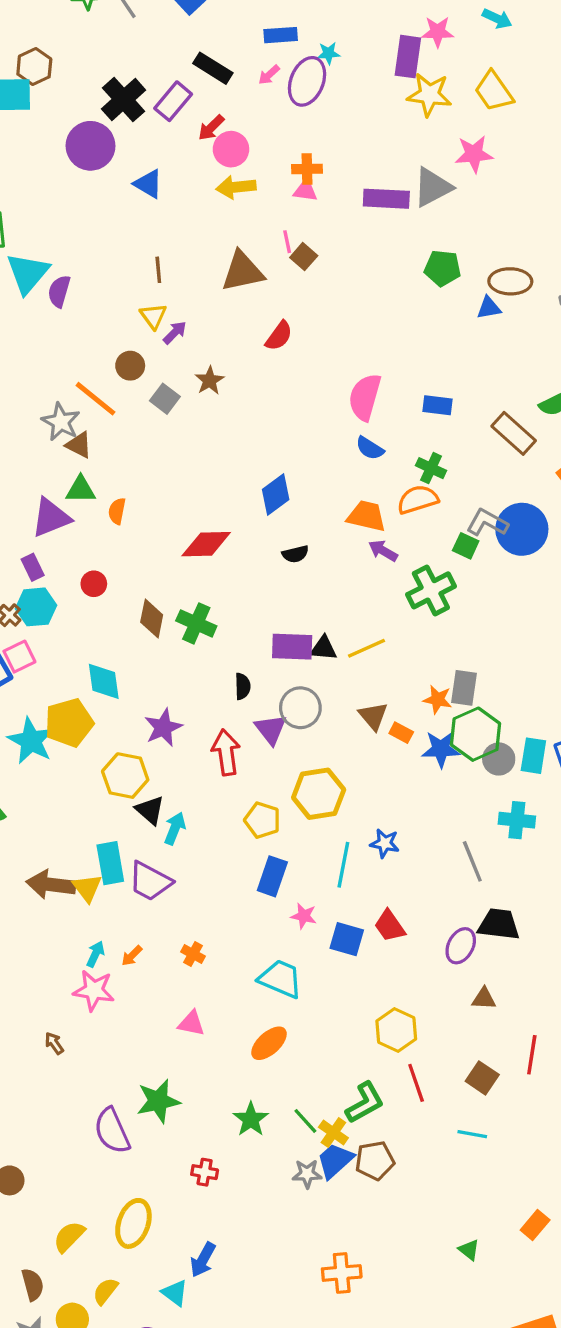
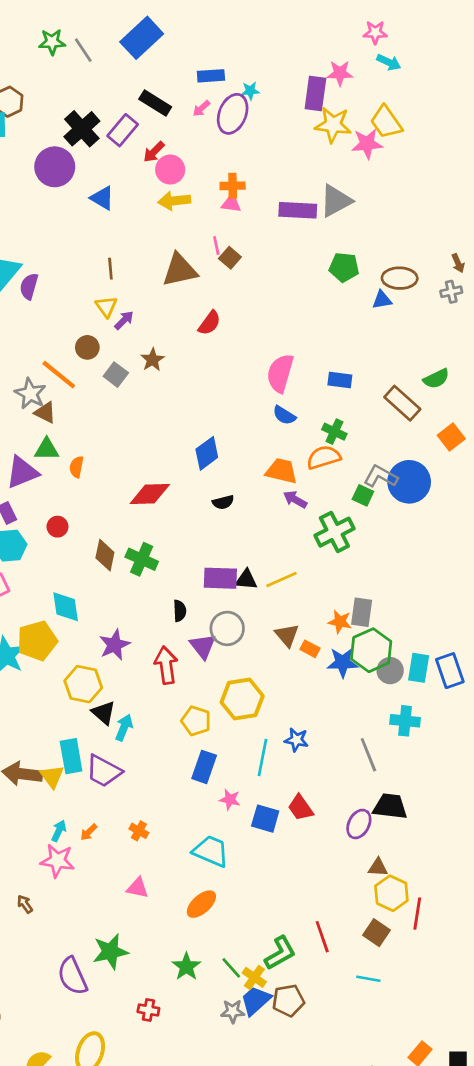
pink star: (474, 154) -> (367, 144), moved
yellow hexagon: (396, 1030) -> (391, 893), moved

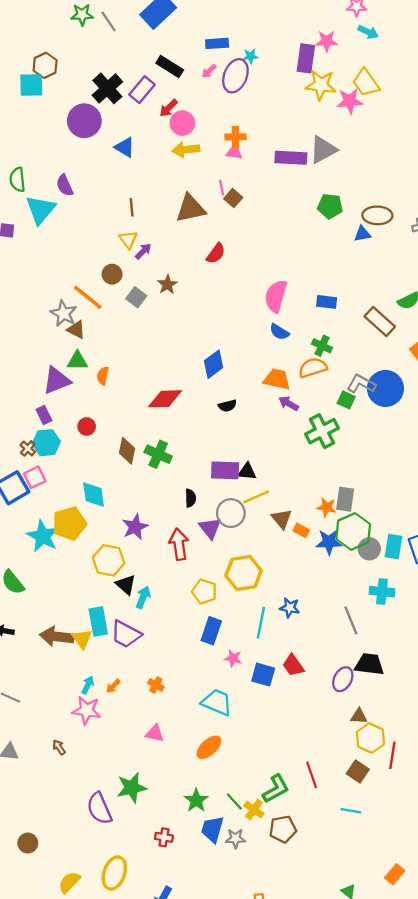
purple semicircle: (29, 286) -> (65, 185), moved, turned -40
yellow line: (281, 580) -> (256, 497), moved
blue trapezoid: (256, 1001) -> (212, 829), moved, turned -32

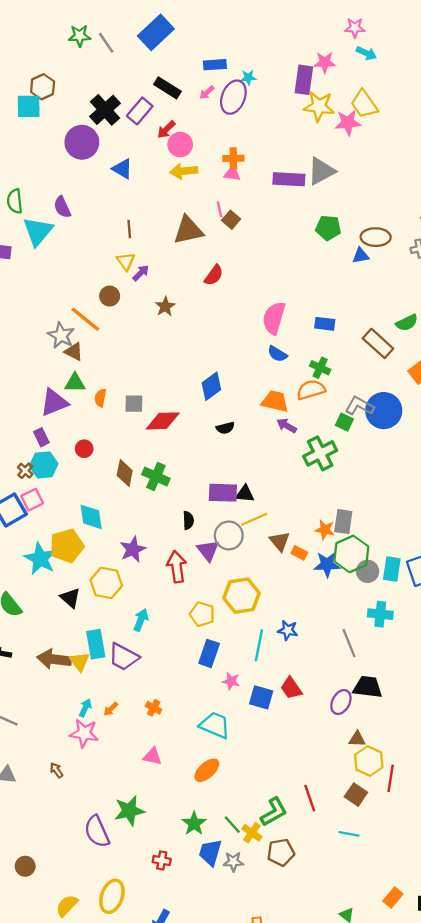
gray square: (136, 297) -> (134, 404), moved, turned -36
black triangle: (126, 585) -> (70, 598), moved

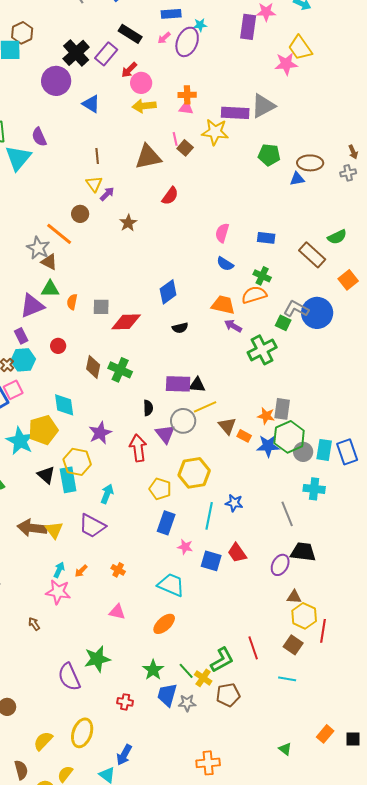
yellow star: (319, 106) -> (215, 132), moved
pink semicircle: (274, 318) -> (222, 233), size x0.7
cyan rectangle: (96, 644) -> (68, 480), moved

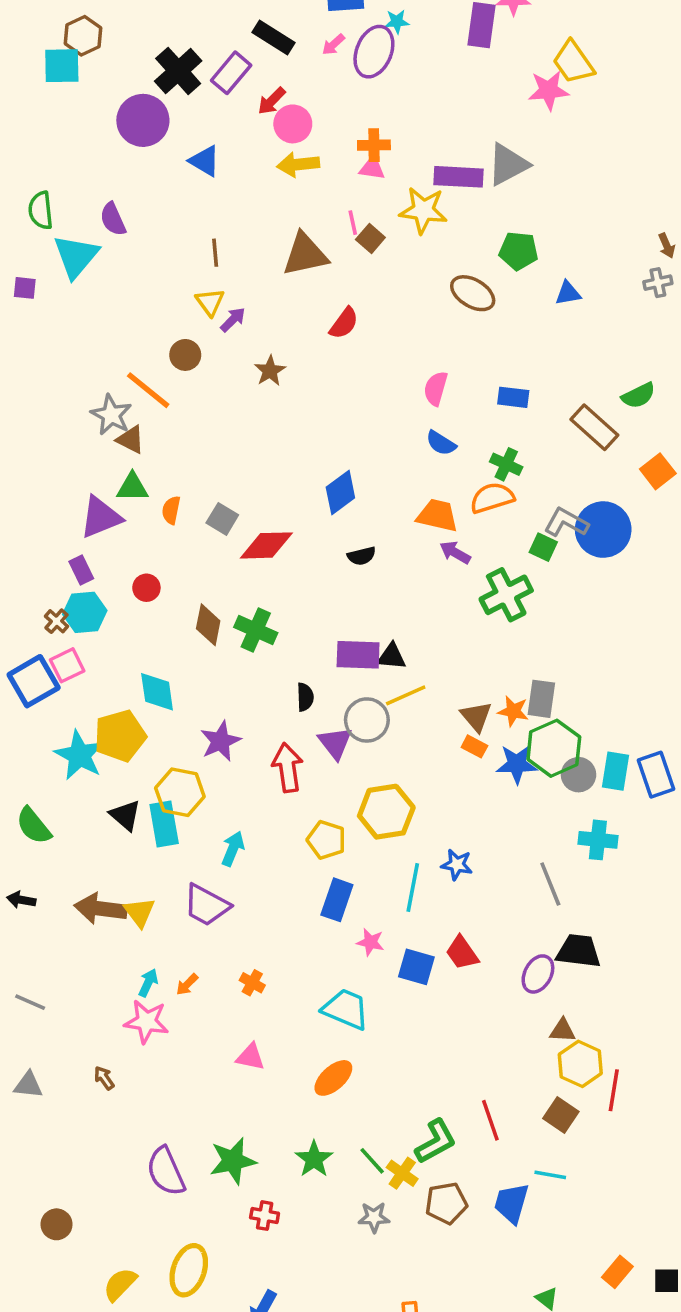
brown ellipse: (310, 163) -> (473, 293), moved, turned 30
gray square: (101, 307) -> (222, 519), turned 30
brown triangle: (227, 426) -> (476, 716), moved
green star: (97, 659) -> (233, 1161), moved
blue trapezoid: (167, 695) -> (511, 1203), moved

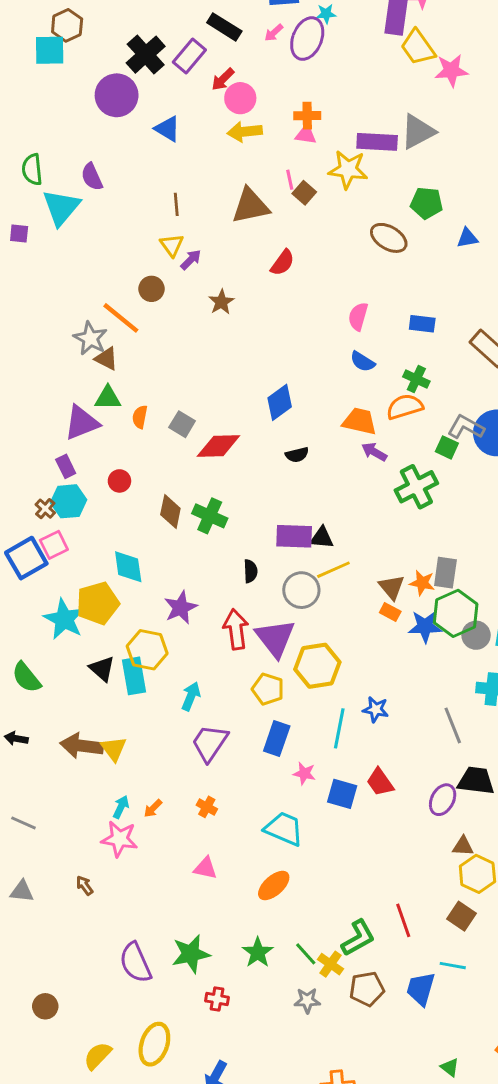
yellow trapezoid: (573, 62) -> (418, 47), moved
purple triangle: (335, 743) -> (275, 638), moved, size x1.4
purple trapezoid: (206, 905) -> (210, 743), moved, turned 96

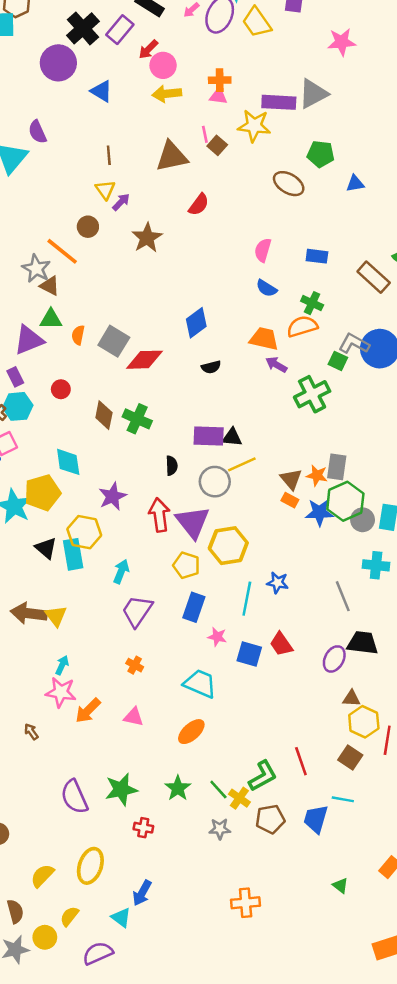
yellow trapezoid: (418, 47) -> (257, 22), moved
brown star: (221, 302) -> (147, 238), size x1.4
gray square: (182, 424) -> (114, 341), size x1.4
orange arrow: (153, 808) -> (88, 711), moved, size x1.6

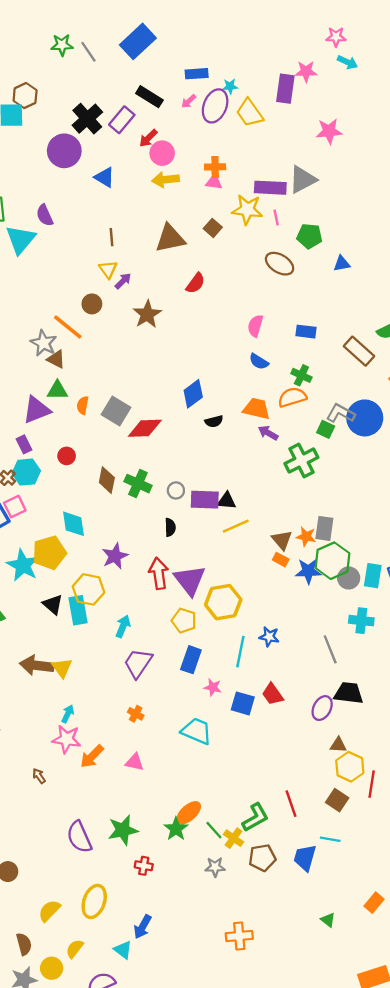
pink line: (205, 134) -> (276, 218), moved
black semicircle: (211, 367) -> (214, 421), moved
gray circle: (215, 482) -> (176, 490), moved, size x0.6
orange ellipse: (191, 732) -> (189, 813), moved

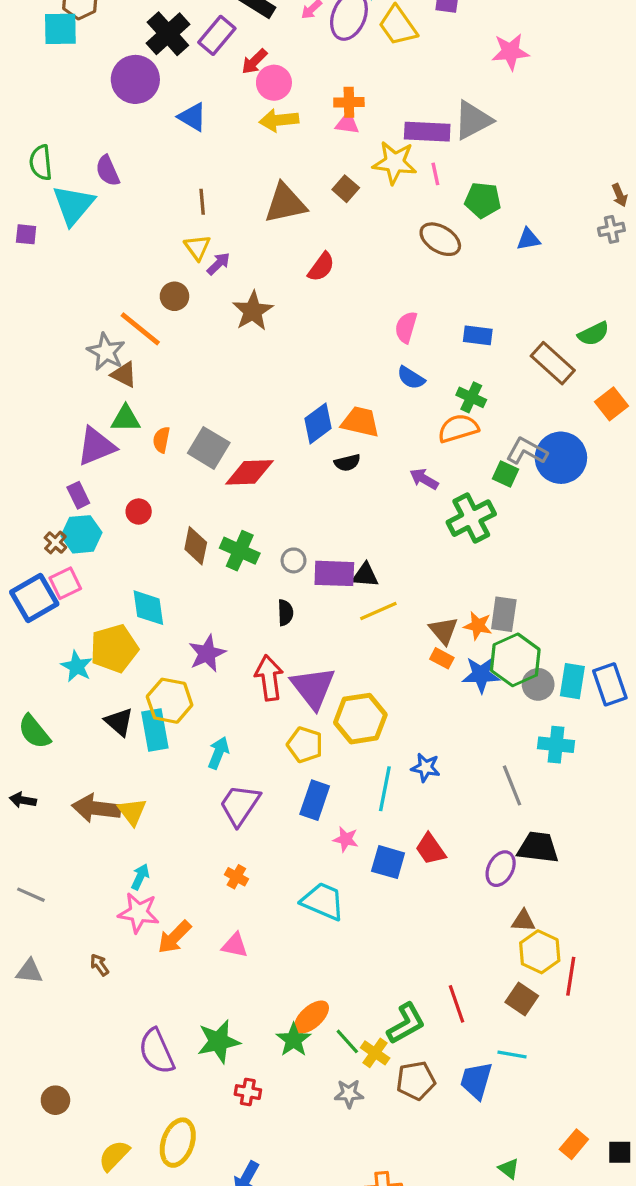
orange trapezoid: (257, 409) -> (360, 422), moved
cyan star: (23, 565) -> (77, 666), size x0.7

